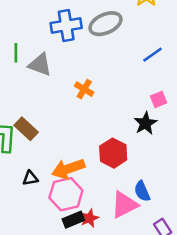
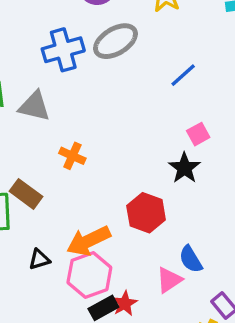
orange cross: (84, 89) -> (72, 156), moved
pink triangle: (124, 205) -> (169, 280), size x0.7

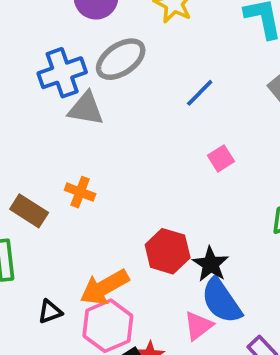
gray triangle: (34, 106) -> (86, 109), moved
black star: (184, 168) -> (211, 264), moved
brown rectangle: (26, 194) -> (29, 211), moved
blue semicircle: (191, 259) -> (221, 301), size x1.5

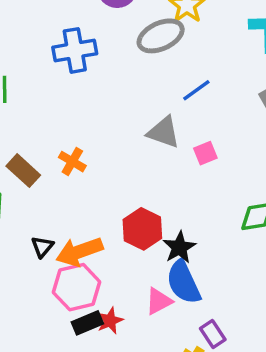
gray ellipse: (121, 59) -> (161, 36), moved
gray triangle: (86, 109) -> (164, 132), moved
black triangle: (50, 312) -> (42, 247), moved, turned -40

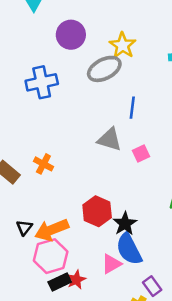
blue line: (196, 90) -> (132, 108), turned -45

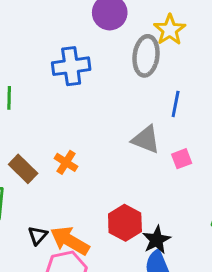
gray ellipse: (104, 69) -> (146, 56), turned -60
orange arrow: (52, 230) -> (70, 241), turned 48

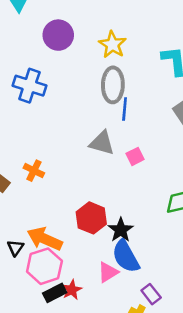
gray ellipse: (146, 56) -> (113, 85), moved
blue cross: (71, 66) -> (29, 86), turned 32
black triangle: (38, 236) -> (15, 248), moved

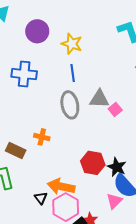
yellow star: (112, 45) -> (72, 44), moved
gray ellipse: (113, 85) -> (70, 105), moved
blue line: (125, 109) -> (73, 73), moved
gray triangle: (102, 143) -> (99, 99), moved

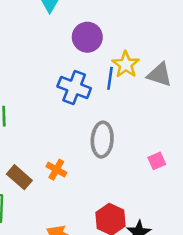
blue line: (73, 73) -> (110, 78), moved
blue cross: (24, 74) -> (74, 87), moved
gray triangle: (99, 99) -> (159, 75), moved

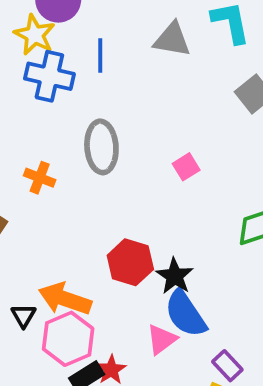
yellow star: (126, 65) -> (35, 35), moved
orange cross: (56, 170) -> (40, 178), moved

